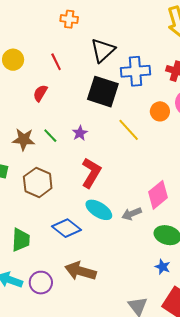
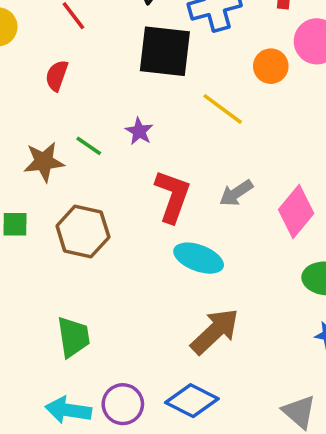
gray arrow: (132, 214) -> (236, 193), moved
blue diamond: (66, 228) -> (192, 401), moved
brown arrow: (80, 271) -> (215, 331), moved, turned 132

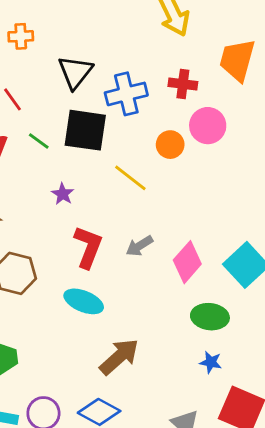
green line: (89, 146) -> (39, 141), moved
cyan ellipse: (199, 258) -> (84, 301), moved

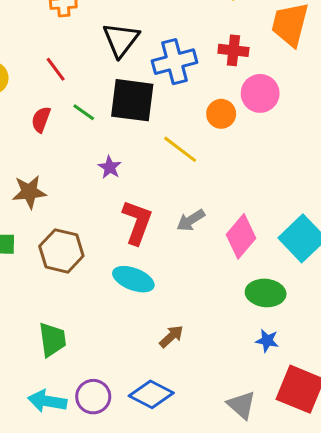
brown arrow: (119, 357) -> (171, 336), size x0.6

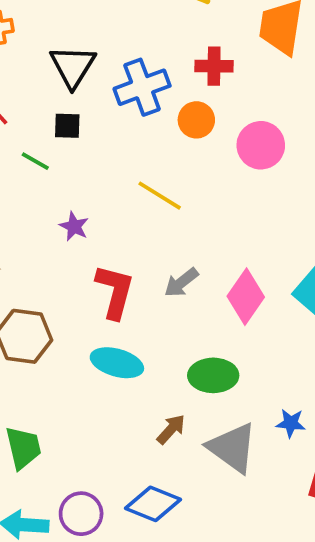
pink circle: (260, 93) -> (261, 145), moved
black square: (132, 100) -> (67, 126), moved, size x0.5
orange circle: (221, 114) -> (196, 120), moved
green ellipse: (266, 293) -> (213, 375), moved
gray triangle: (241, 405) -> (232, 448), moved, size x1.4

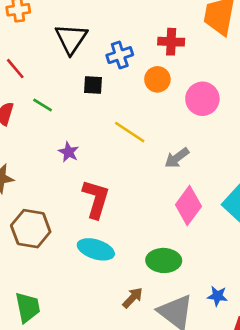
blue cross: (142, 87) -> (120, 55), size x0.7
black square: (67, 126) -> (93, 85), moved
gray arrow: (181, 283) -> (177, 158), moved

